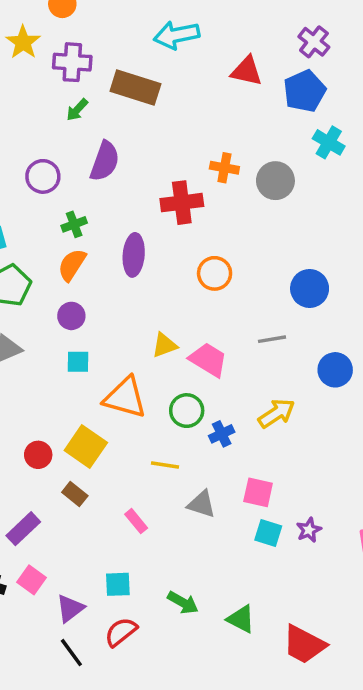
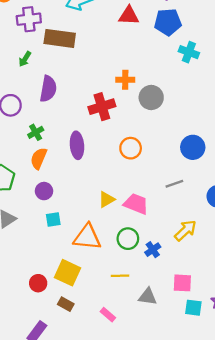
purple cross: (72, 62) -> (29, 19), moved
blue pentagon: (305, 91) -> (168, 22), turned 30
gray circle: (275, 181) -> (151, 97), moved

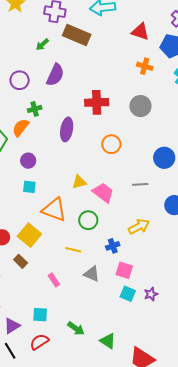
orange cross: (125, 80) -> (145, 66), moved
orange semicircle: (39, 158) -> (21, 128), moved
blue cross: (153, 250) -> (113, 246), moved

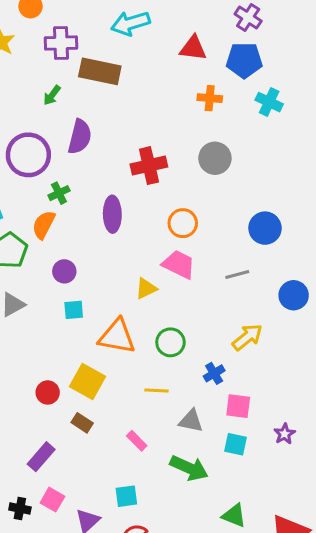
purple circle: (20, 80) -> (28, 155), size x1.5
pink trapezoid: (103, 193) -> (179, 264), moved
cyan square: (128, 294) -> (235, 444), moved
green arrow: (76, 328) -> (189, 468), moved, size x1.4

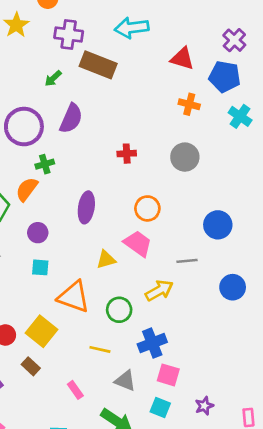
red cross: (149, 166) -> (127, 154), size x0.6
purple ellipse: (112, 214) -> (86, 207), moved
yellow arrow: (247, 337) -> (159, 290), moved
blue cross: (214, 373) -> (152, 343), size x1.5

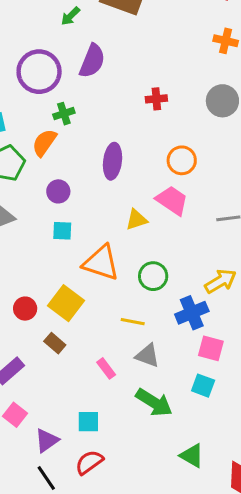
yellow arrow: (159, 290) -> (221, 281), moved
gray triangle: (125, 381) -> (147, 356), moved

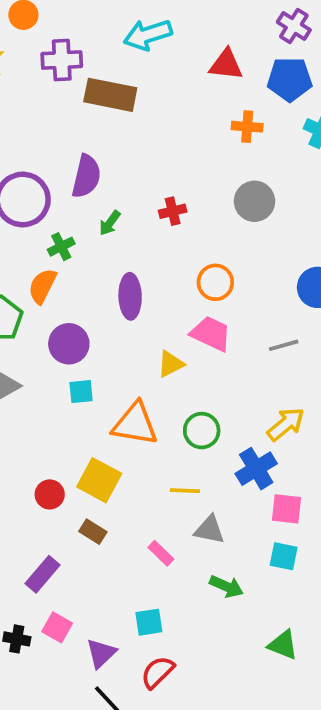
green arrow: (70, 16) -> (110, 223), moved
purple circle: (58, 191) -> (69, 344), size x1.4
green arrow: (154, 402) -> (226, 586), size x0.7

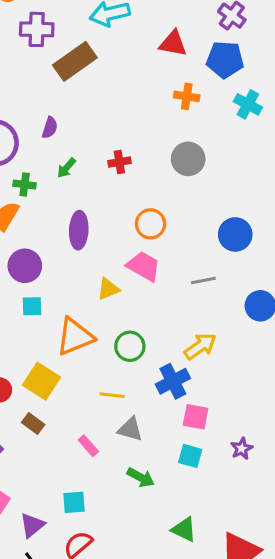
brown rectangle: (110, 95) -> (75, 61), turned -51
purple semicircle: (86, 176) -> (50, 128), size x0.6
green cross: (61, 247) -> (25, 184), turned 30
orange triangle: (135, 424) -> (75, 337), turned -36

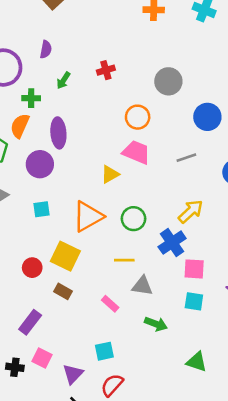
gray circle: (188, 159) -> (168, 81), moved
purple ellipse: (79, 230) -> (58, 133), moved
cyan square: (32, 306) -> (41, 209), moved

